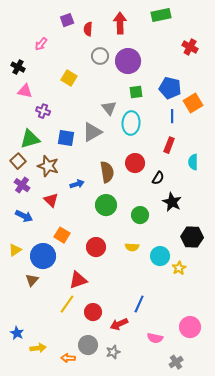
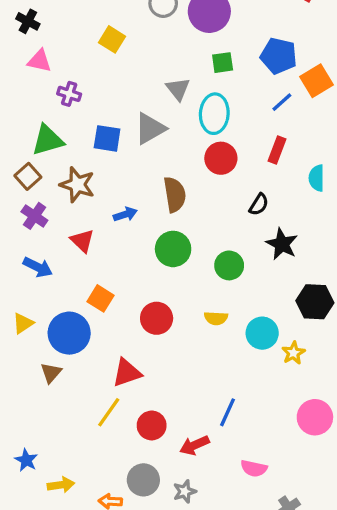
blue line: (172, 116) -> (282, 102), turned 48
red circle: (135, 163) -> (221, 158), moved
pink circle: (190, 327) -> (315, 417), moved

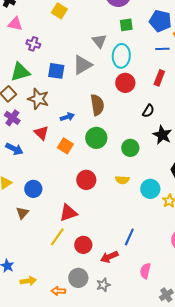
blue line: (282, 102) -> (162, 49), turned 40
orange square: (100, 298) -> (65, 146), moved
blue circle: (69, 333) -> (33, 189), size x0.7
pink semicircle: (254, 468) -> (145, 271), turned 91

